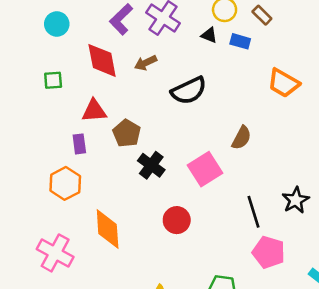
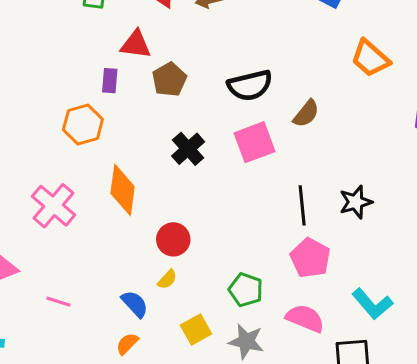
black semicircle: (189, 91) -> (250, 85), moved
black cross: (151, 165) -> (188, 149), moved
red circle: (177, 220) -> (173, 239), moved

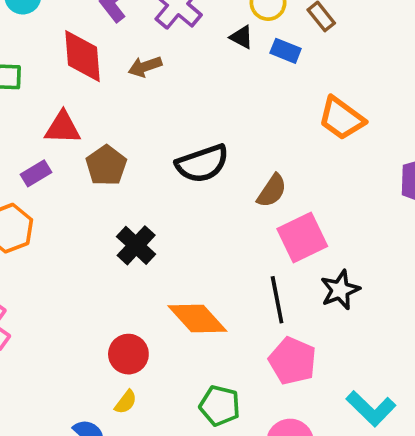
purple rectangle: (110, 81) -> (36, 173), turned 60
pink square: (255, 142) -> (302, 237), moved
orange diamond: (123, 190) -> (197, 318), moved, turned -45

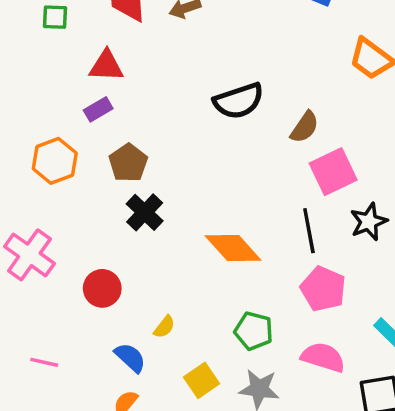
brown pentagon: (106, 165) -> (128, 163), moved
purple rectangle: (36, 173) -> (98, 109), moved
black cross: (136, 245) -> (145, 212), moved
red circle: (128, 354) -> (102, 288), moved

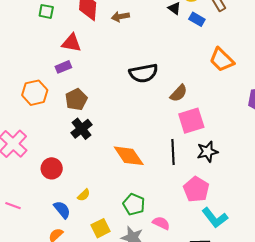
pink pentagon: (323, 289) -> (196, 189), moved
pink semicircle: (323, 357) -> (161, 223), moved, size x0.7

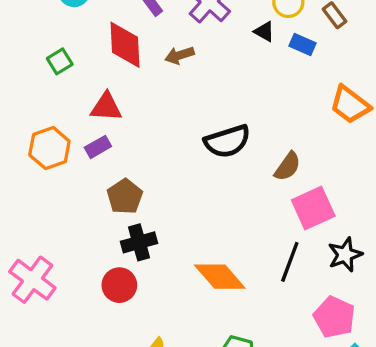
green square: (46, 11) -> (60, 61), turned -35
orange hexagon: (35, 93) -> (49, 148), moved
black cross: (82, 129) -> (139, 242), turned 30
black line: (173, 152) -> (290, 262), turned 30
red circle: (52, 168) -> (119, 285), moved

